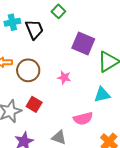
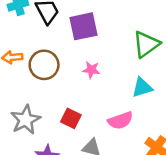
purple square: (83, 44) -> (84, 26), moved, turned -30
red square: (34, 104) -> (71, 118), moved

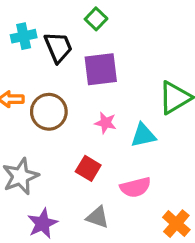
cyan triangle: (142, 87) -> (143, 135), moved
red square: (71, 118) -> (88, 168), moved

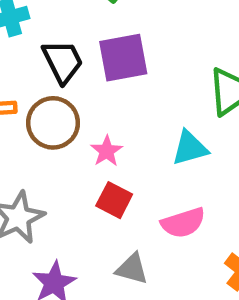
black trapezoid: (58, 47) -> (63, 61), moved
pink star: (105, 123) -> (107, 151), moved, turned 30

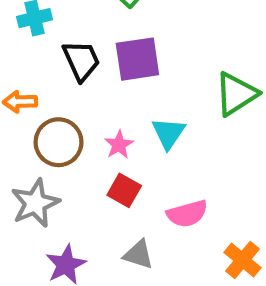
brown circle: (53, 123) -> (59, 142), moved
cyan triangle: (190, 148) -> (168, 133), moved, turned -42

